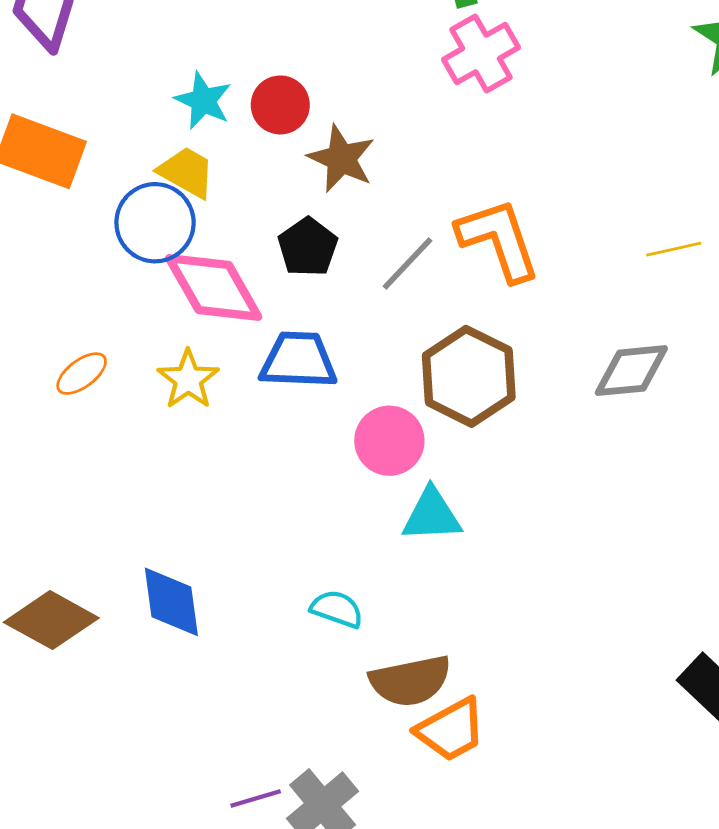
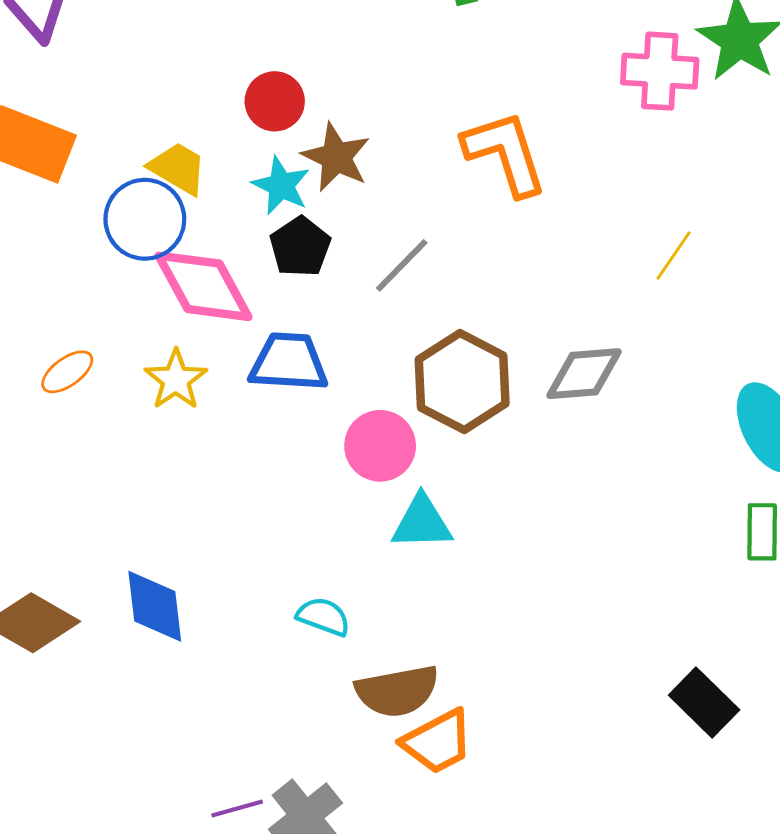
pink cross: (481, 53) -> (660, 71), moved, turned 32
cyan star: (203, 100) -> (281, 186), moved
orange L-shape: (499, 240) -> (505, 153), moved
yellow line: (674, 249) -> (674, 256), turned -44
gray diamond: (631, 371) -> (584, 374), moved

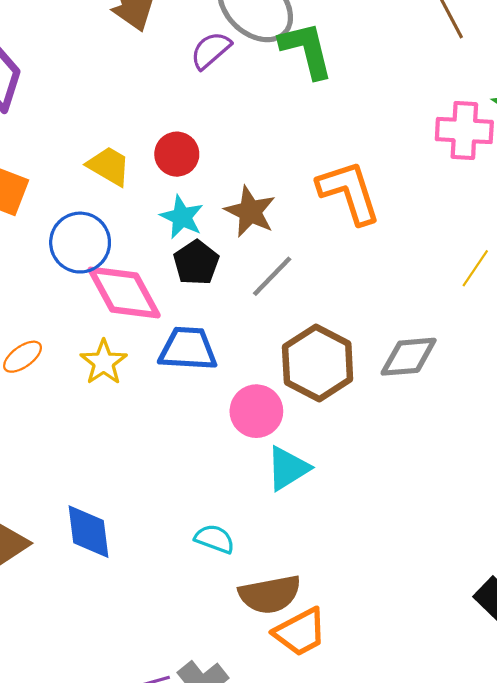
brown star: (336, 157) -> (250, 212), moved
yellow trapezoid: (178, 168) -> (109, 166), moved
cyan triangle: (422, 522) -> (288, 468), turned -30

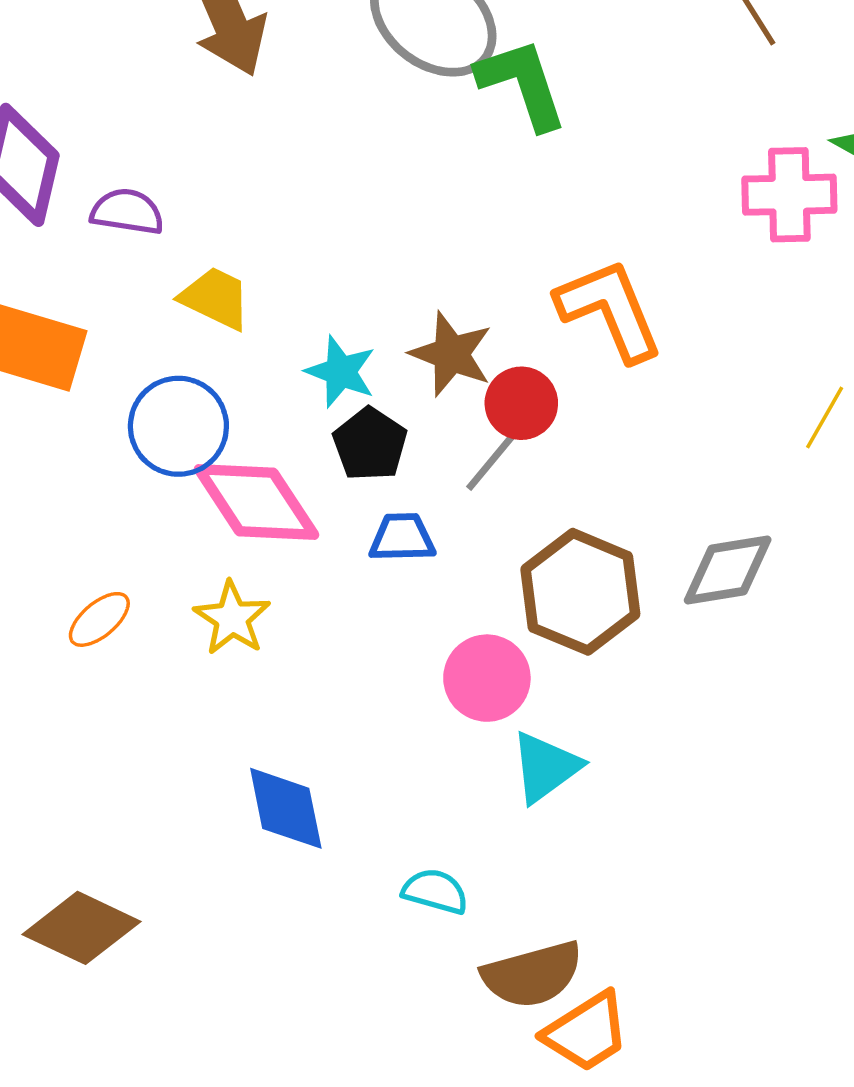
purple semicircle: (211, 50) -> (127, 212), moved, turned 54
red circle: (177, 154) -> (521, 403), moved
blue trapezoid: (188, 349) -> (402, 538), moved, size x0.7
blue diamond: (88, 532) -> (286, 808), moved

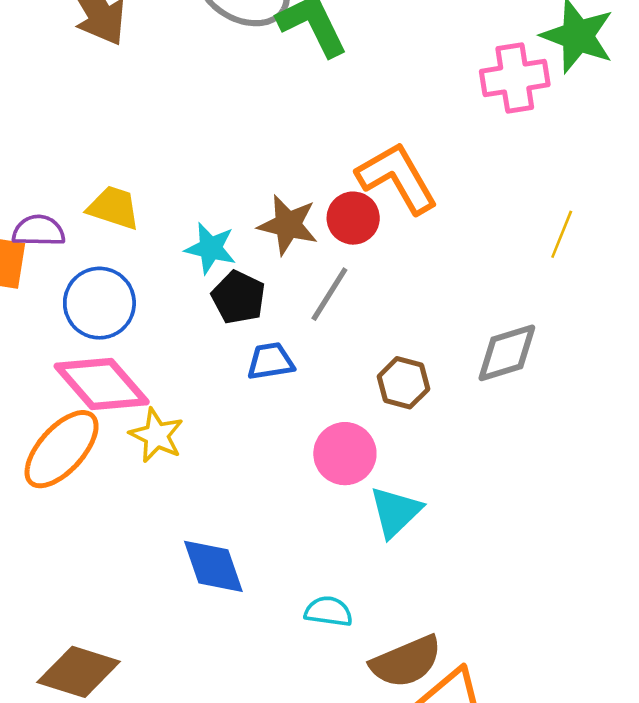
purple semicircle: (127, 212) -> (39, 231), moved
red circle: (521, 403) -> (353, 218), moved
pink diamond: (256, 502) -> (102, 384), moved
brown hexagon: (580, 592) -> (403, 383), size x0.6
orange ellipse: (99, 619) -> (62, 449), size x1.8

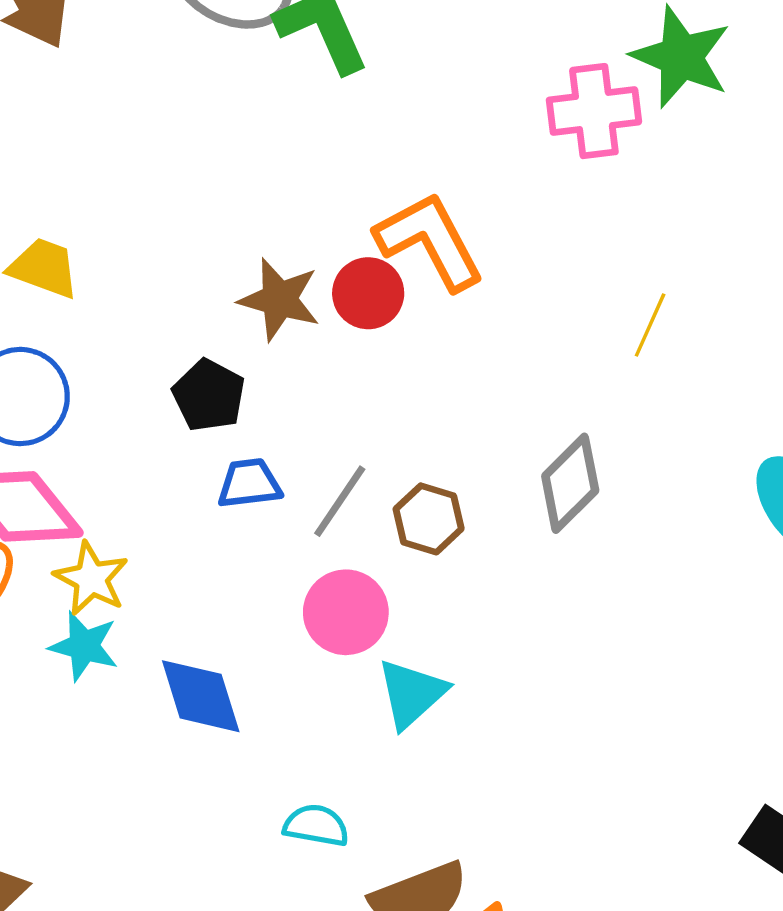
cyan star: (210, 248) -> (84, 646), moved
gray line: (329, 294) -> (340, 501), moved
gray diamond: (507, 353) -> (570, 483), turned -30
blue diamond: (213, 566) -> (201, 696), moved

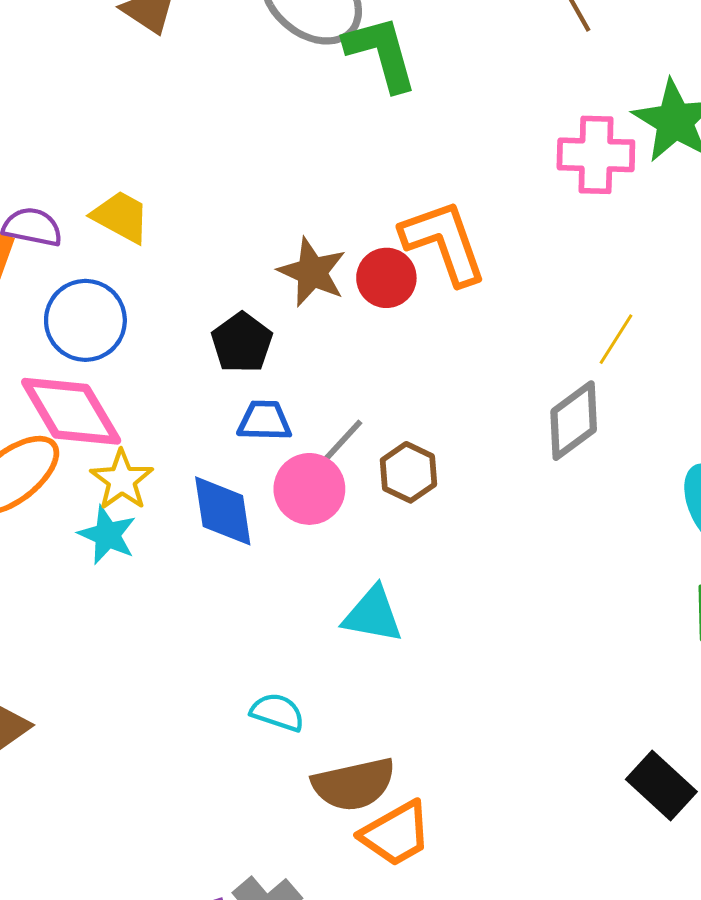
gray diamond: (570, 483) -> (574, 421), moved
pink circle: (346, 612) -> (309, 489), moved
cyan triangle: (412, 693) -> (373, 615), turned 44
blue diamond: (201, 696) -> (223, 511), moved

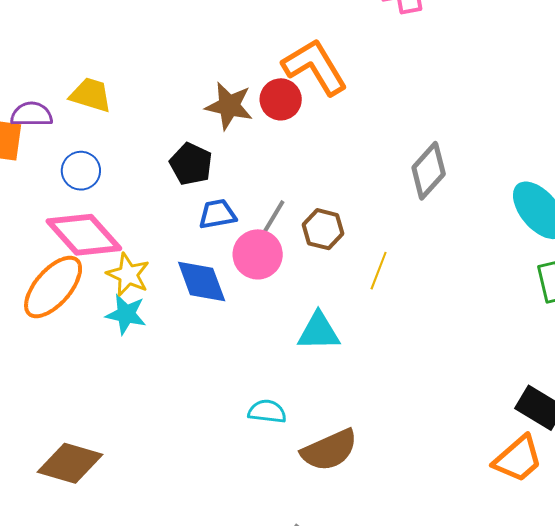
blue circle: (85, 320) -> (81, 171), size x0.7
yellow line: (616, 339) -> (379, 271), moved
orange trapezoid: (396, 834) -> (518, 459), moved

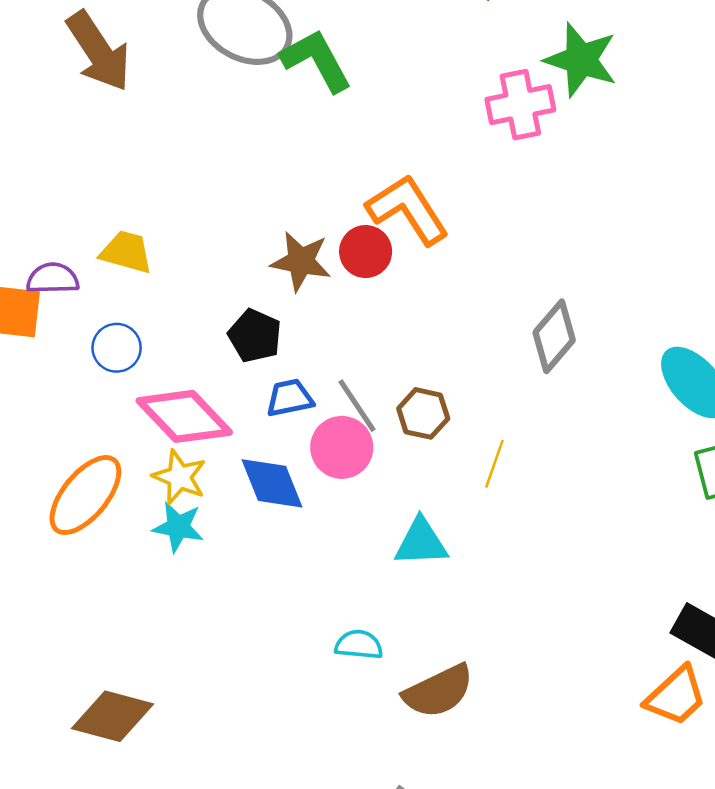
gray line: (271, 222) -> (357, 406), turned -63
pink diamond: (84, 235) -> (184, 416), moved

